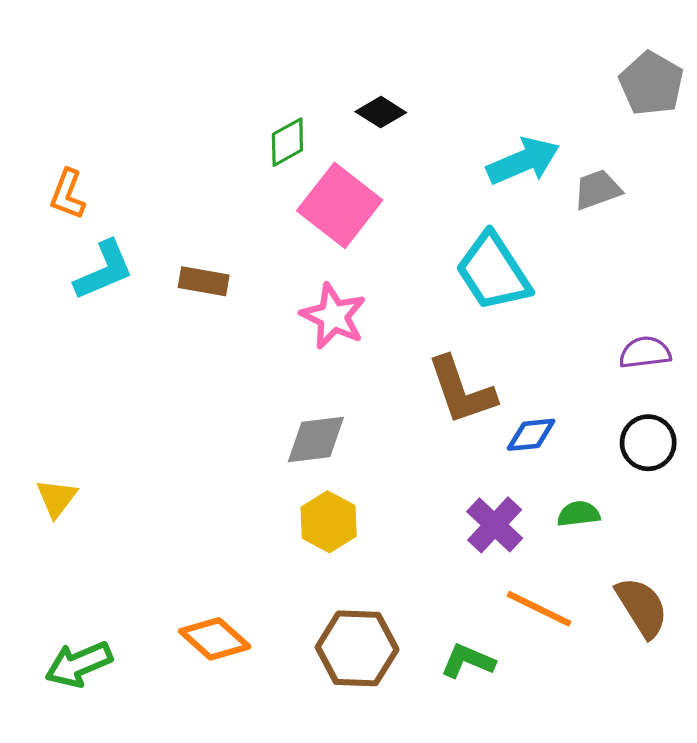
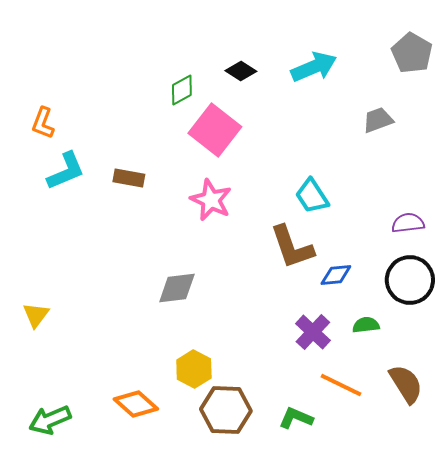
cyan arrow: (523, 161) -> (314, 67), moved
cyan trapezoid: (493, 272) -> (312, 196), moved, size x0.7
gray diamond: (316, 440) -> (177, 288), moved
black circle: (648, 443) -> (410, 280), size x1.4
yellow hexagon: (329, 522) -> (194, 369), moved

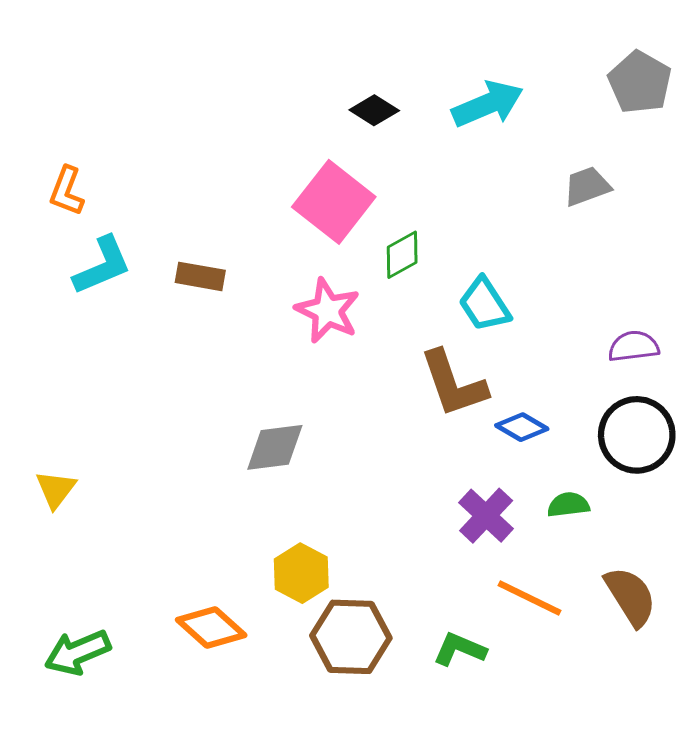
green diamond: (182, 90) -> (402, 255), moved
blue diamond: (336, 275) -> (522, 427), turned 36

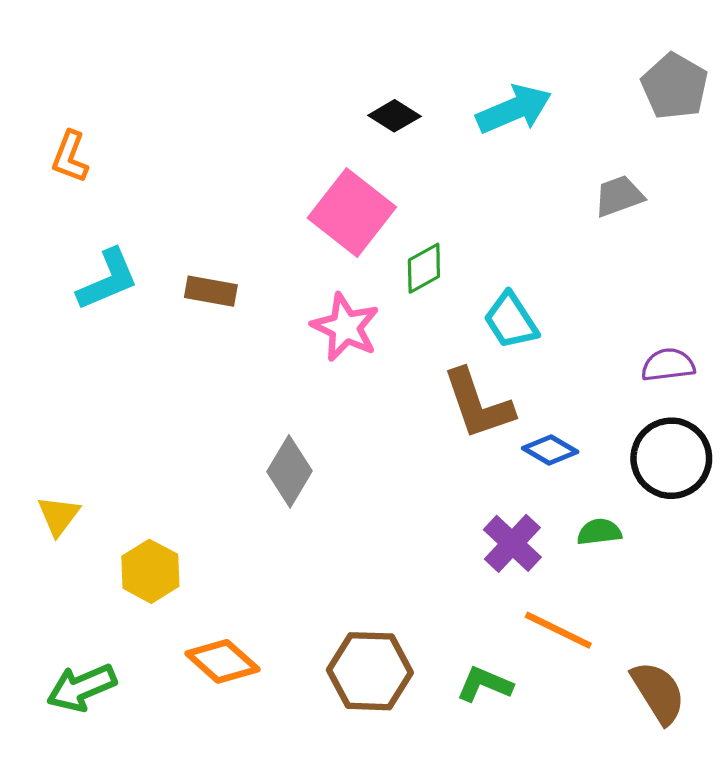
orange L-shape: (67, 191) -> (70, 157), moved
gray diamond: (275, 447) -> (290, 471), turned -52
yellow hexagon: (301, 573) -> (150, 571), moved
brown semicircle: (630, 596) -> (658, 693), moved

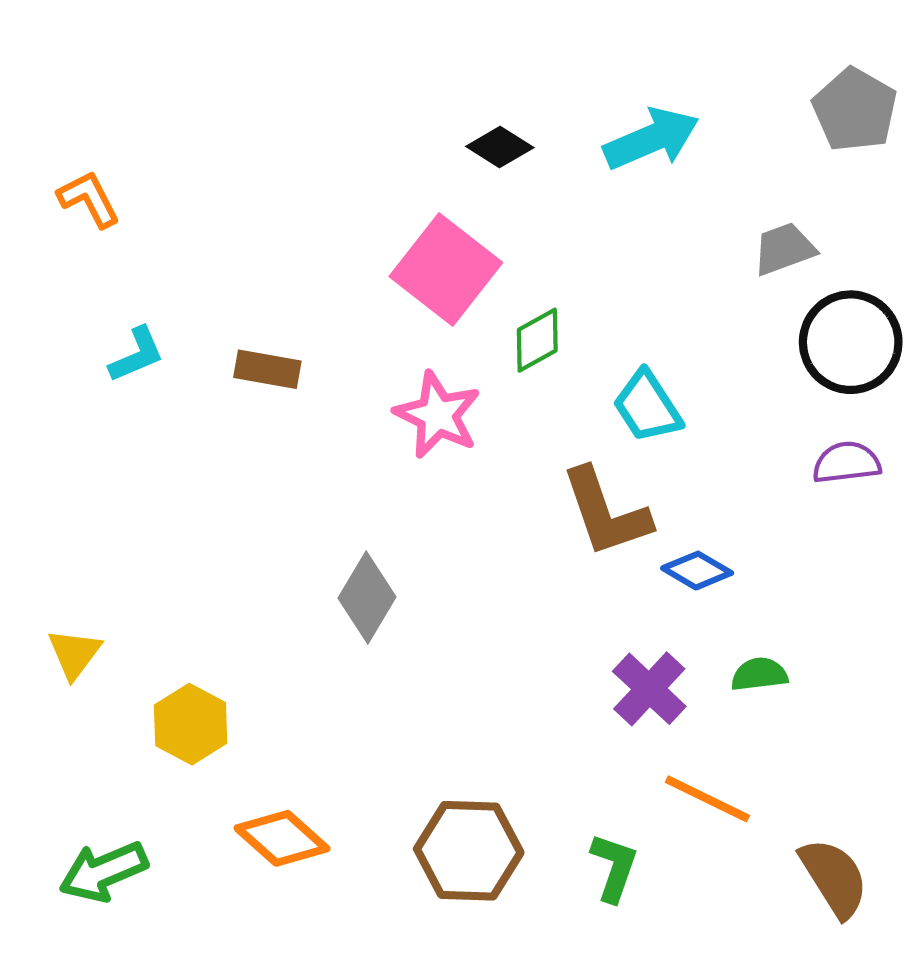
orange L-shape: (70, 157) -> (89, 199), turned 132
cyan L-shape: (108, 280) -> (137, 355), size x0.7
black circle: (671, 458) -> (851, 342), moved
green L-shape: (485, 684) -> (614, 867), turned 86

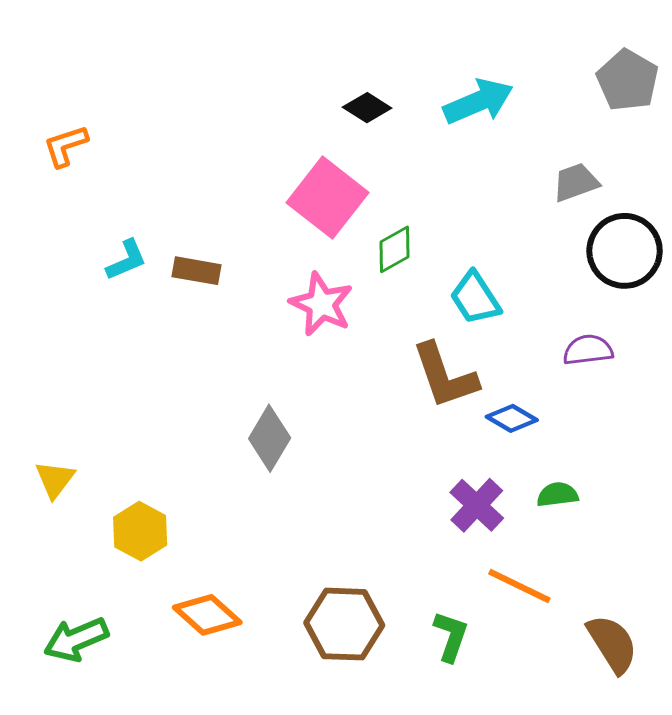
orange L-shape: (89, 199) -> (65, 146), turned -81
cyan L-shape: (137, 355) -> (126, 260), moved
purple semicircle: (847, 463) -> (588, 350), moved

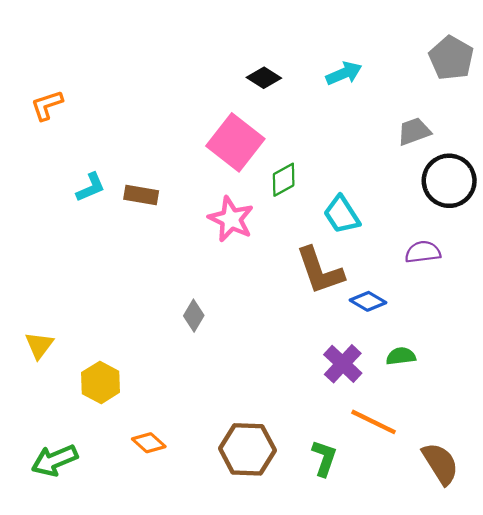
cyan arrow: (478, 102) -> (344, 73), size x0.7
gray diamond: (270, 438) -> (194, 316), size x0.7
orange diamond: (207, 615) -> (149, 443), size x0.7

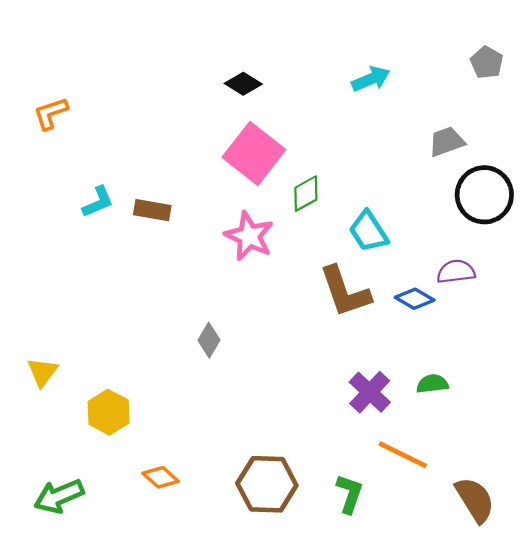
gray pentagon: (451, 58) -> (487, 62), size x0.7
black diamond: (264, 78) -> (243, 84), moved
blue diamond: (368, 301) -> (415, 299), moved

